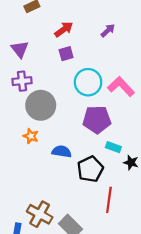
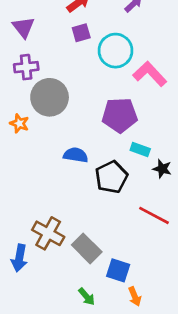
cyan circle: (88, 82) -> (115, 51), moved
orange star: (31, 136) -> (19, 123), moved
red line: (109, 200) -> (154, 215), moved, turned -70

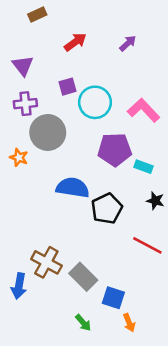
purple square: (81, 33) -> (67, 87), moved
cyan circle: (115, 51) -> (95, 102), moved
cyan rectangle: (140, 150) -> (144, 167), moved
blue semicircle: (76, 155) -> (73, 188), size x1.4

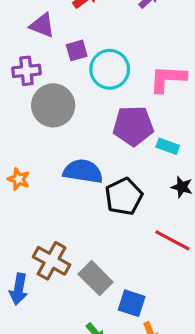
purple triangle: (23, 66) -> (42, 25), moved, turned -30
pink L-shape: (144, 110) -> (168, 79), turned -44
orange star: (19, 157) -> (19, 179), moved

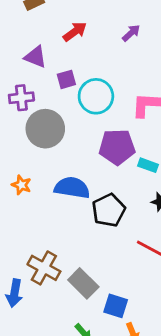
orange star: (19, 179) -> (21, 185), moved

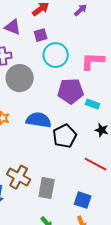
purple square: (66, 79) -> (41, 35), moved
gray rectangle: (83, 283) -> (47, 188), turned 55
blue square: (116, 306) -> (83, 200), moved

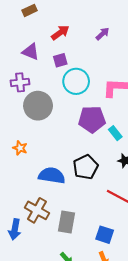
cyan rectangle: (93, 104) -> (115, 133), turned 32
blue semicircle: (39, 120) -> (52, 175), moved

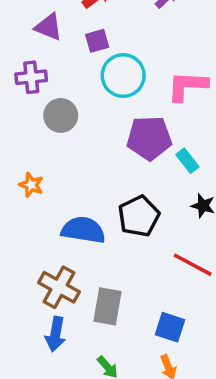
gray circle: (38, 106) -> (61, 115), size x0.7
blue arrow: (15, 229) -> (55, 334), moved

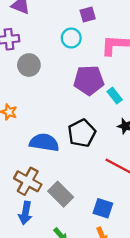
purple square: (97, 41) -> (88, 15), moved
cyan circle: (123, 76) -> (71, 38), size x0.7
gray rectangle: (108, 306) -> (61, 194), turned -55

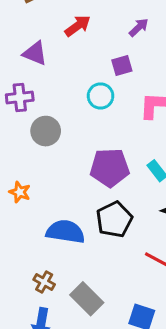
purple pentagon: (89, 80) -> (110, 168), moved
brown cross: (28, 181) -> (44, 282), size x0.6

